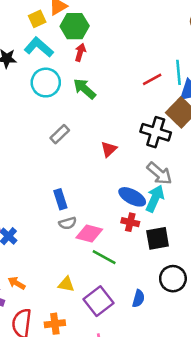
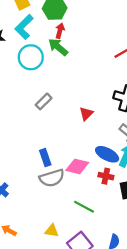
cyan L-shape: (39, 47) -> (24, 27), turned -85
green arrow: (85, 89) -> (58, 47), moved
gray semicircle: (68, 223) -> (52, 178), size x1.6
pink diamond: (89, 234) -> (77, 166), moved

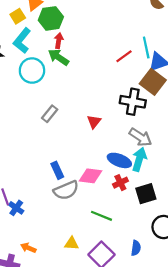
red cross: (106, 176) -> (120, 183), turned -32

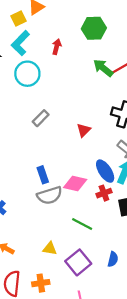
green hexagon: (51, 18) -> (94, 28), moved
green arrow: (59, 57) -> (103, 68), moved
blue ellipse: (119, 160) -> (105, 171), turned 30

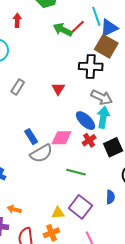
yellow triangle: (50, 249) -> (58, 213), moved

